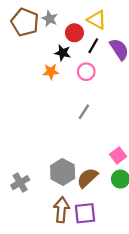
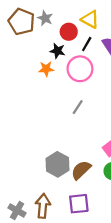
pink circle: (86, 72) -> (80, 69), size x1.5
gray cross: (20, 183) -> (17, 210), moved, turned -30
brown arrow: (61, 210) -> (43, 206), moved

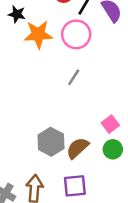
black star: (57, 51) -> (17, 14), moved
orange star: (46, 69) -> (38, 34), size x1.6

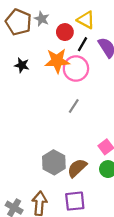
black star: (17, 14) -> (22, 65), moved
orange star: (38, 34) -> (57, 61), moved

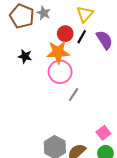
yellow triangle: (86, 20) -> (85, 14), turned 42
red circle: (65, 32) -> (65, 34), moved
pink circle: (76, 68) -> (60, 72), moved

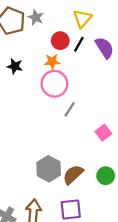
orange star: (58, 52) -> (52, 62), size x0.6
pink square: (103, 133) -> (103, 133), moved

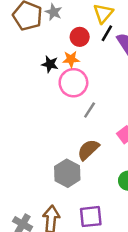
black line: (79, 44) -> (107, 33), moved
black star: (15, 66) -> (50, 64), moved
brown semicircle: (73, 175) -> (88, 150), moved

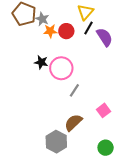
gray star: (54, 12) -> (42, 19), moved
orange star: (71, 59) -> (50, 31), moved
black star: (50, 64) -> (41, 62), moved

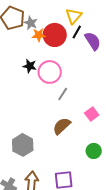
red circle: (66, 31) -> (55, 35), size x1.5
gray hexagon: (56, 142) -> (23, 145), moved

